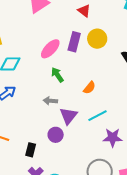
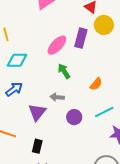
yellow circle: (97, 39) -> (104, 25), moved
purple triangle: (68, 116) -> (37, 112), moved
purple circle: (56, 135) -> (74, 117), moved

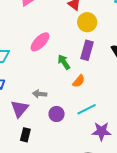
purple rectangle: (81, 38) -> (87, 50), moved
green arrow: (64, 71) -> (64, 62), moved
black rectangle: (37, 146) -> (25, 135), moved

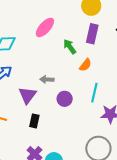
cyan line: (87, 109) -> (94, 93), turned -48

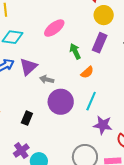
purple triangle: (27, 95) -> (28, 67), moved
purple circle: (65, 99) -> (61, 102), size x1.6

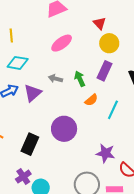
pink ellipse: (54, 28) -> (62, 43), moved
gray arrow: (47, 79) -> (55, 79), moved
cyan line: (91, 101) -> (113, 110), moved
black rectangle: (27, 118) -> (30, 144), size x1.5

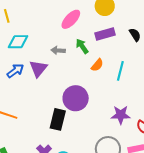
pink ellipse: (62, 43) -> (71, 19), moved
purple rectangle: (104, 71) -> (105, 34), turned 60
black rectangle: (30, 144) -> (58, 119), moved

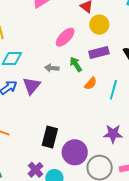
purple circle: (76, 98) -> (75, 152), moved

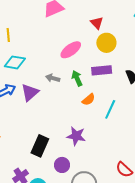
purple star: (113, 134) -> (76, 136), moved
purple circle: (75, 152) -> (62, 165), size x0.6

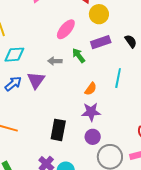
orange semicircle: (89, 100) -> (91, 89), moved
purple circle: (62, 165) -> (93, 137), moved

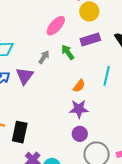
gray arrow: (55, 61) -> (44, 57), turned 120
black rectangle: (58, 130) -> (20, 132), moved

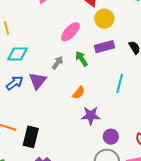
orange semicircle: (79, 86) -> (79, 93), moved
purple circle: (80, 134) -> (111, 137), moved

